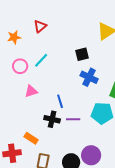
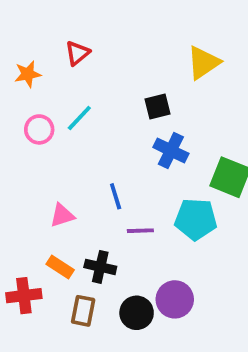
pink triangle: (31, 91) -> (62, 215), moved
black cross: (52, 119) -> (100, 267), moved

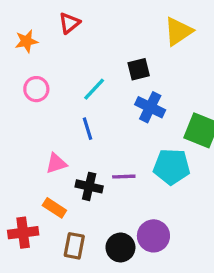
cyan line: (79, 118) -> (94, 89), moved
blue line: (116, 196) -> (87, 129), moved
black cross: (100, 267) -> (89, 186), moved

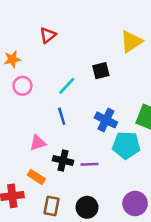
orange star: (26, 41) -> (12, 59), moved
blue cross: (150, 107) -> (106, 120), moved
purple line: (124, 177) -> (90, 164), moved
purple circle: (153, 236) -> (135, 204), moved

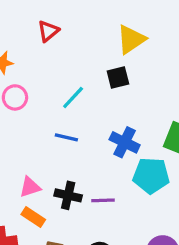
yellow triangle: (131, 42) -> (131, 39), moved
blue line: (62, 116) -> (66, 137), turned -60
pink triangle: (38, 143) -> (30, 187), moved

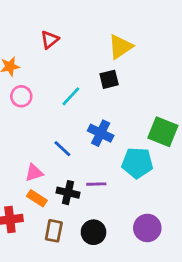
blue line: (66, 137) -> (62, 149), moved, turned 30
blue cross: (125, 142) -> (101, 133), moved
black cross: (68, 195) -> (68, 193), moved

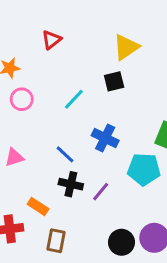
pink triangle: (34, 173) -> (14, 157), moved
purple line: (96, 184) -> (101, 192), turned -48
black cross: (68, 193) -> (71, 184), moved
black circle: (93, 232) -> (122, 242), moved

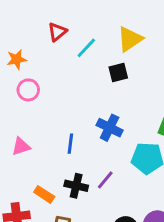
cyan line: (74, 99) -> (86, 48), moved
blue line: (65, 154) -> (70, 144), turned 54
black cross: (71, 184) -> (76, 186), moved

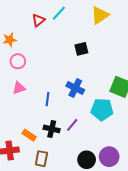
yellow triangle: (130, 39) -> (100, 15), moved
cyan line: (86, 48) -> (59, 13), moved
pink triangle: (21, 147) -> (19, 88), moved

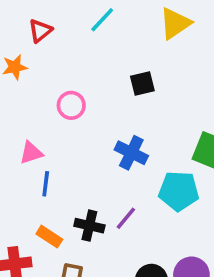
red triangle: (38, 20) -> (40, 31), moved
pink circle: (18, 61) -> (71, 105), moved
blue line: (48, 99) -> (46, 184), moved

